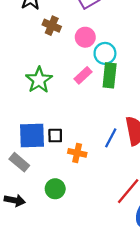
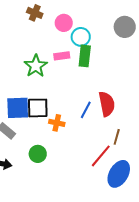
pink rectangle: (83, 75) -> (62, 56), turned 35
green star: (39, 80) -> (36, 66), moved
black square: (55, 136) -> (38, 108), size x1.6

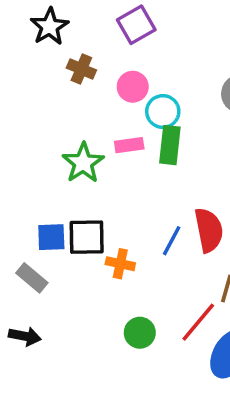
blue square: (18, 108) -> (51, 237), size x0.7
green circle: (38, 154) -> (140, 333), moved

